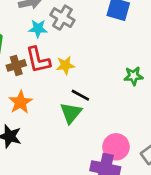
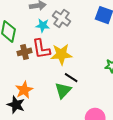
yellow star: (65, 65) -> (61, 54), size x1.5
orange star: (20, 102) -> (24, 90), moved

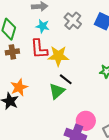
gray cross: (62, 18) -> (73, 21), moved
brown cross: (25, 52) -> (12, 52), moved

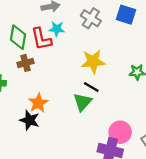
red L-shape: (39, 49) -> (41, 39), moved
yellow star: (58, 56) -> (93, 61), moved

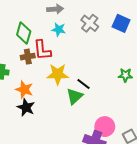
red L-shape: (41, 39) -> (42, 50), moved
yellow star: (93, 61) -> (58, 74), moved
orange star: (38, 103) -> (24, 89), moved, turned -30

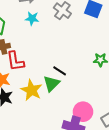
red L-shape: (42, 50) -> (15, 61), moved
yellow star: (58, 74) -> (31, 90), moved, turned 30

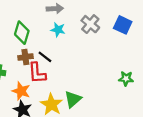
black line: (60, 71) -> (45, 57), moved

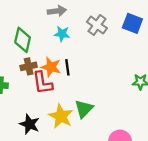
black line: (45, 57) -> (67, 67), moved, turned 48
orange star: (21, 91) -> (51, 67), moved

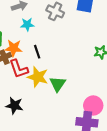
orange star: (51, 67) -> (14, 48), moved
yellow star: (61, 116) -> (38, 77), moved

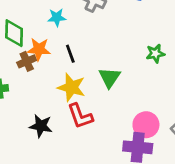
red L-shape: (19, 69) -> (80, 116), moved
green triangle: (58, 84) -> (110, 78), moved

